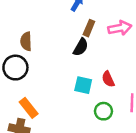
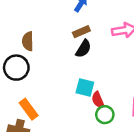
brown rectangle: (89, 28) -> (81, 32), moved, turned 42
red semicircle: (108, 79) -> (98, 100), moved

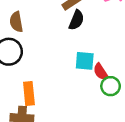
orange rectangle: (29, 109) -> (29, 94), turned 40

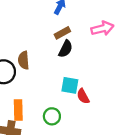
brown semicircle: (16, 22) -> (24, 60), moved
green circle: (111, 86) -> (52, 116), moved

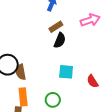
brown semicircle: (24, 60) -> (21, 72), moved
red semicircle: (83, 96) -> (93, 81), moved

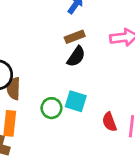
green circle: (53, 100) -> (51, 108), moved

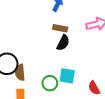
brown rectangle: (75, 37) -> (60, 28), turned 40

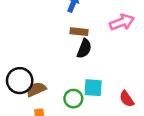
brown semicircle: (20, 72) -> (36, 89), turned 77

